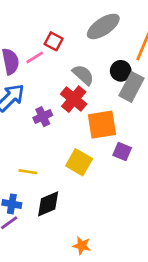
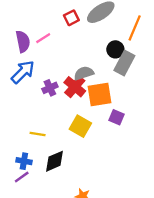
red square: (54, 41) -> (71, 18), moved, turned 35
gray semicircle: (83, 75) -> (84, 73), moved, turned -60
red cross: (74, 99) -> (75, 87), moved

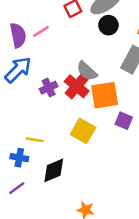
black circle: (115, 49) -> (108, 25), moved
gray semicircle: (84, 73) -> (87, 71), turned -120
blue cross: (24, 161) -> (19, 158), moved

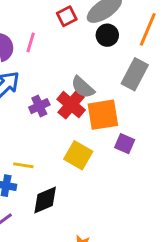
pink line: (41, 32) -> (31, 42), turned -42

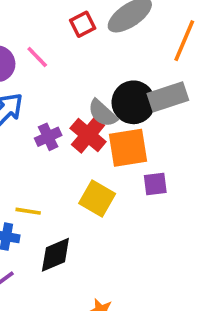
black circle: (107, 35) -> (133, 102), moved, size x1.5
pink line: (31, 42) -> (37, 57), turned -60
gray rectangle: (135, 74) -> (168, 97), turned 44
purple square: (125, 144) -> (155, 184), turned -30

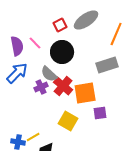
black circle: (133, 102) -> (62, 52), moved
gray semicircle: (103, 113) -> (49, 74), moved
yellow line: (28, 211) -> (33, 137), moved, turned -40

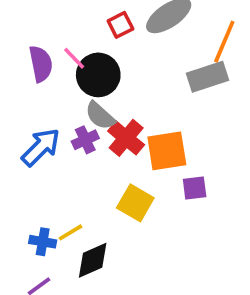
black circle: (62, 52) -> (98, 75), moved
gray rectangle: (107, 65) -> (208, 77), moved
blue arrow: (17, 73) -> (41, 147), moved

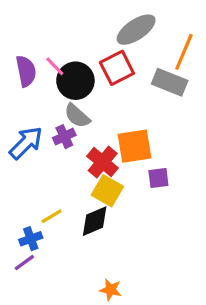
red square: (120, 25) -> (117, 68), moved, size x1.5
gray rectangle: (208, 77) -> (170, 82), turned 40
red cross: (126, 138) -> (103, 162), moved
blue cross: (43, 242) -> (31, 239), moved, turned -30
black diamond: (93, 260) -> (95, 221), moved

